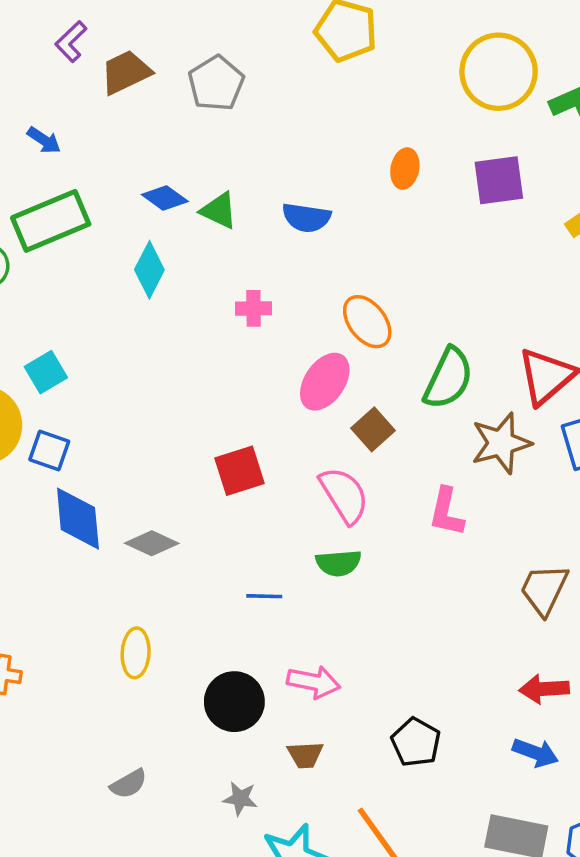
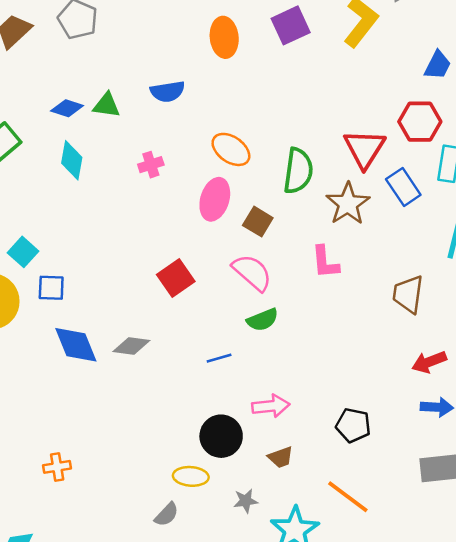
orange ellipse: (405, 169) -> (224, 37), size x1.4
blue square: (49, 451) -> (51, 288), moved
yellow ellipse: (136, 653) -> (191, 476), moved, turned -72

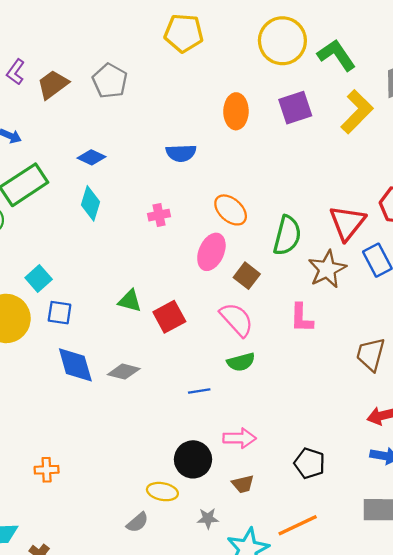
green triangle: (106, 105) -> (130, 301), moved
orange line: (348, 497) -> (298, 525), turned -69

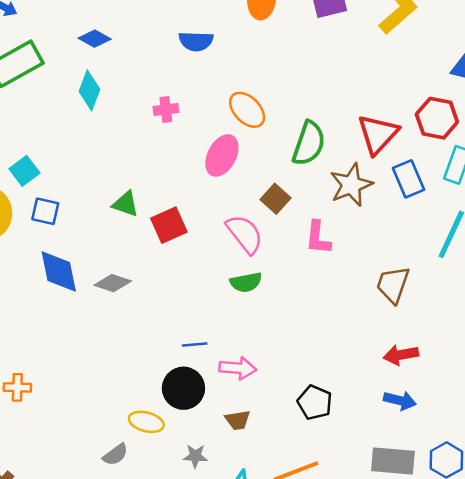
brown square: (247, 276) -> (276, 199), moved
blue line: (199, 391) -> (195, 344), moved

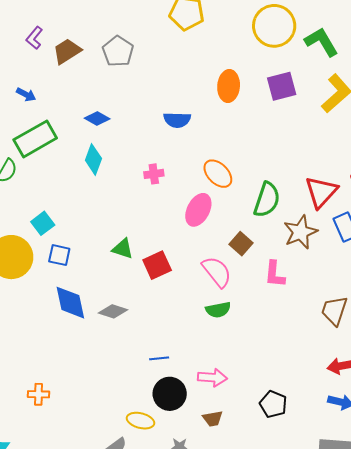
blue line: (195, 344) -> (159, 358), moved

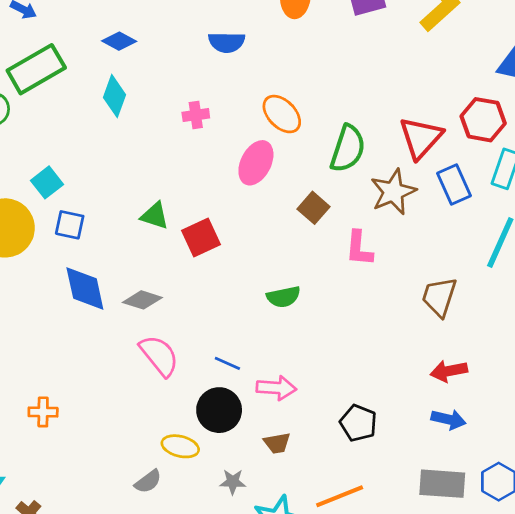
pink semicircle: (217, 272) -> (159, 356), moved
blue line: (159, 358) -> (227, 363), moved, turned 30

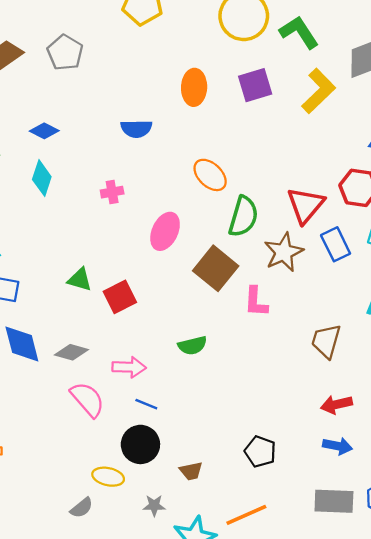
orange ellipse: (282, 114) -> (210, 175), moved
brown square: (313, 208) -> (216, 268), size x1.6
pink arrow: (276, 388) -> (129, 367), moved

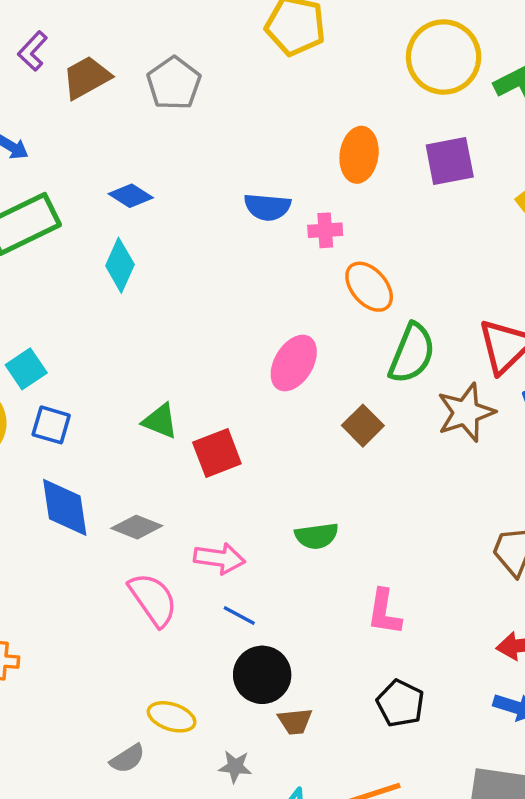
pink cross: (112, 192) -> (325, 230), moved
brown square: (216, 268) -> (363, 426), size x0.6
pink L-shape: (256, 302) -> (384, 612), moved
black circle: (140, 444) -> (262, 675), moved

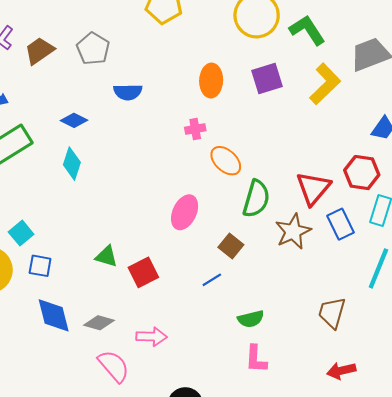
blue semicircle: (267, 207) -> (128, 92), moved
green semicircle: (317, 536) -> (251, 319), moved
blue line: (239, 616) -> (212, 280), moved, turned -54

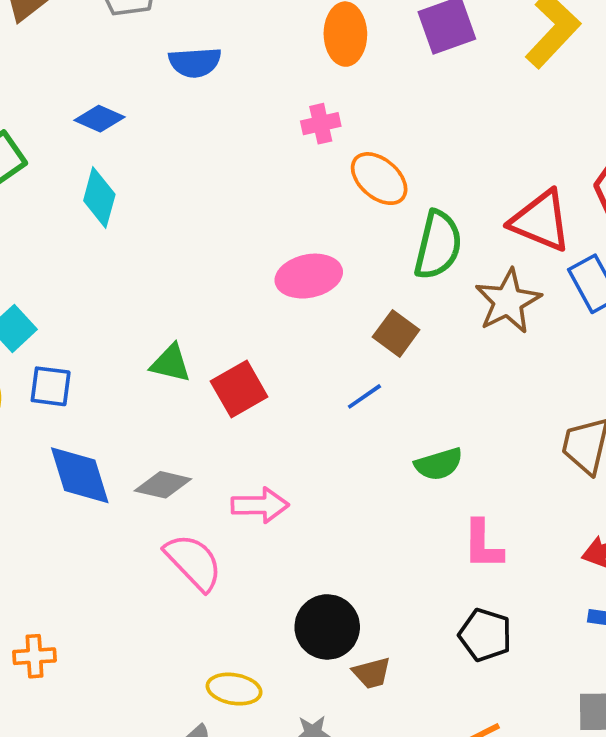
red triangle: (313, 188) -> (541, 221), turned -45
pink ellipse: (185, 212) -> (309, 276), turned 56
pink L-shape: (256, 359) -> (483, 545), moved

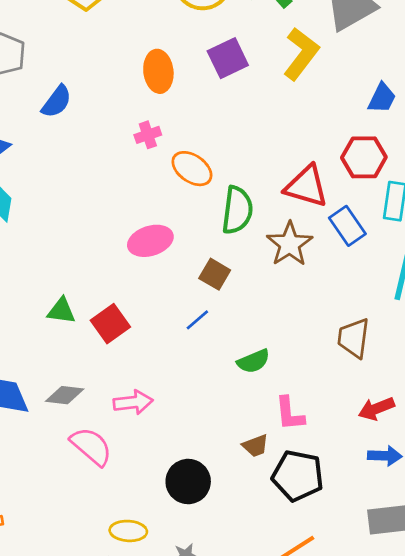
blue semicircle: (195, 62) -> (57, 102), turned -44
black pentagon: (485, 635) -> (298, 476), size x1.4
brown trapezoid: (372, 673) -> (255, 446), moved

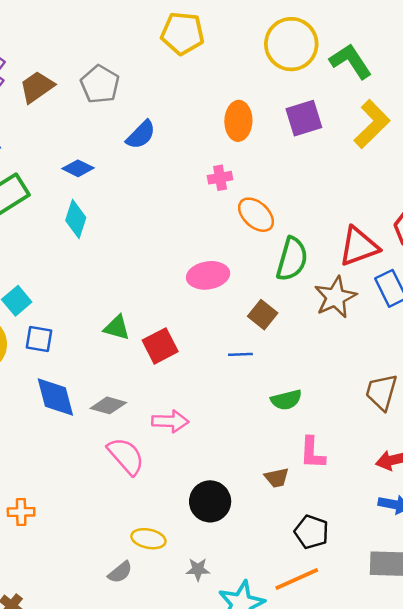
red triangle: (306, 186) -> (359, 246), turned -45
blue line: (197, 320) -> (240, 354), turned 30
black pentagon: (298, 476) -> (311, 532), moved, size x0.7

